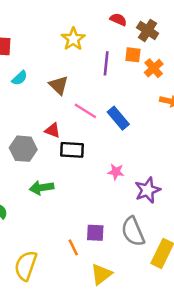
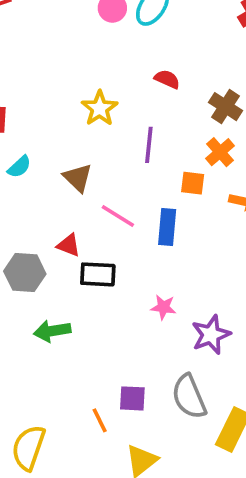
brown cross: (148, 30) -> (226, 107), moved
orange square: (133, 55) -> (193, 183), moved
blue rectangle: (118, 118) -> (167, 227), turned 45

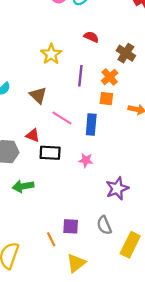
orange cross: (220, 152) -> (110, 77), moved
pink star: (163, 307) -> (86, 160), moved
gray semicircle: (189, 397) -> (104, 225), size x0.7

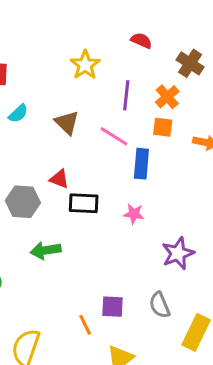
pink line: (62, 118) -> (114, 136), moved

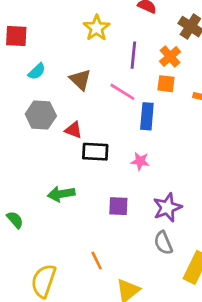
gray hexagon: (23, 202) -> (41, 115), moved
purple star: (178, 253) -> (167, 207), moved
purple square: (113, 307) -> (118, 206), moved

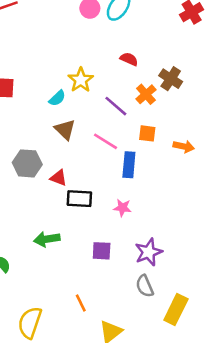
purple line: (133, 55) -> (116, 106), turned -55
orange cross: (170, 56) -> (146, 94), moved
cyan semicircle: (37, 71) -> (57, 98), moved

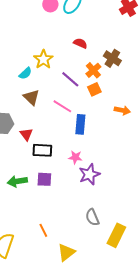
orange square: (147, 133) -> (94, 89), moved, turned -32
red triangle: (59, 178) -> (26, 134), turned 32
purple square: (102, 251) -> (44, 179), moved
purple star: (149, 252) -> (89, 174), moved

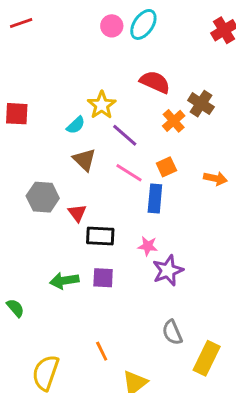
red semicircle: (80, 43) -> (155, 82), size x1.5
purple line: (70, 79) -> (125, 135), moved
orange square: (94, 89) -> (166, 167), moved

